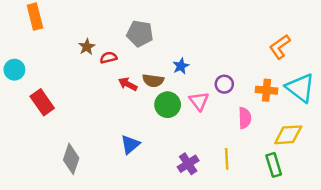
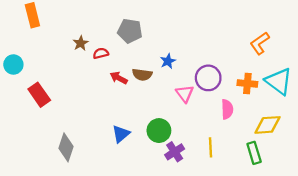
purple circle: (224, 84) -> (208, 78), size x1.5
green circle: (168, 105) -> (159, 131), moved

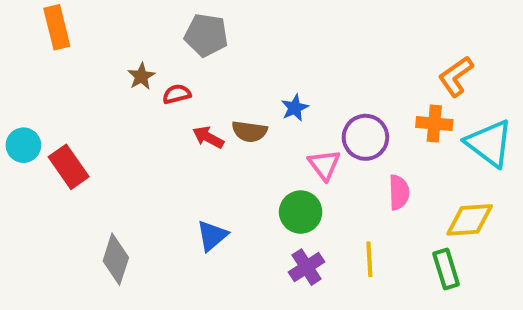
gray pentagon: (130, 31) -> (206, 35), moved
cyan circle: (13, 64) -> (23, 145), moved
orange cross: (247, 84) -> (434, 124), moved
green circle: (159, 131) -> (301, 212), moved

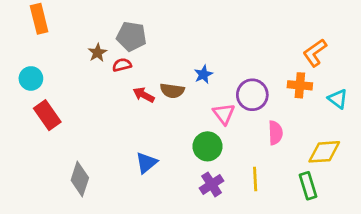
gray pentagon: (206, 35) -> (131, 36), moved
cyan triangle: (489, 143) -> (338, 99), size x0.6
cyan circle: (23, 145) -> (31, 78), moved

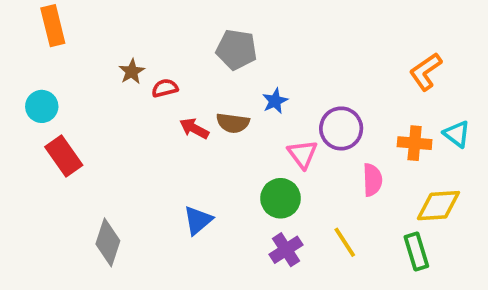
gray pentagon: (131, 36) -> (236, 50), moved
orange cross: (300, 85) -> (415, 143), moved
yellow line: (255, 179) -> (345, 242), turned -30

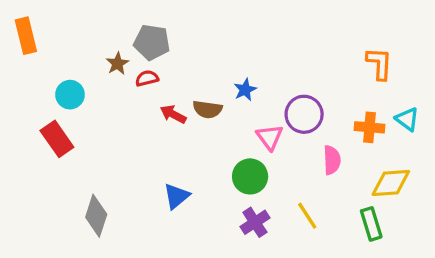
orange rectangle: (53, 26) -> (26, 36), moved
gray pentagon: (236, 50) -> (152, 42), moved
orange L-shape: (426, 72) -> (379, 64), turned 128
cyan circle: (42, 106) -> (70, 95), moved

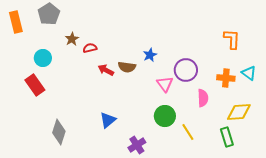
gray pentagon: (152, 42) -> (49, 14), moved, turned 30
green circle: (250, 176) -> (165, 116), moved
purple cross: (255, 222) -> (137, 145), moved

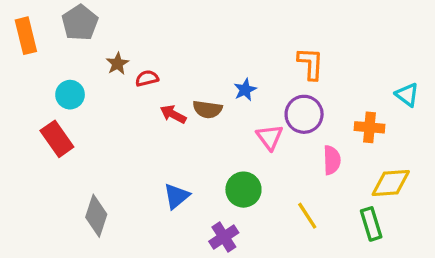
orange L-shape: (232, 39) -> (311, 64), moved
cyan triangle: (249, 73) -> (407, 95), moved
green circle: (165, 116) -> (243, 190), moved

